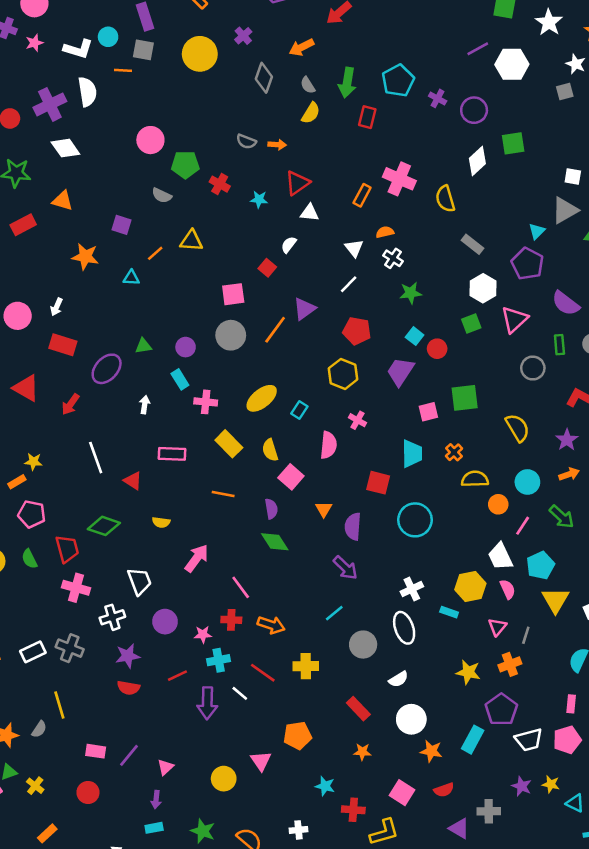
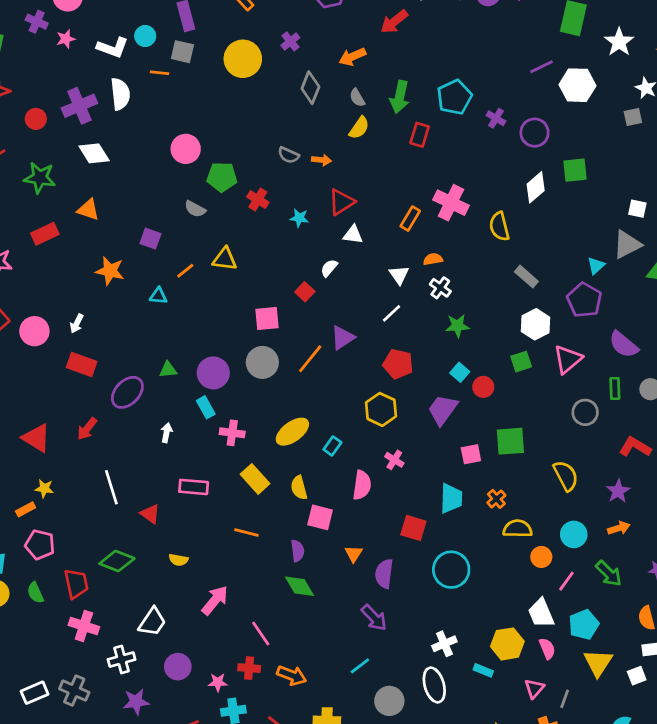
purple circle: (186, 347) -> (213, 373), size x1.5
red triangle: (26, 388) -> (36, 438), moved
pink square: (291, 477) -> (320, 517), turned -30
white trapezoid: (139, 581) -> (152, 622), turned 52

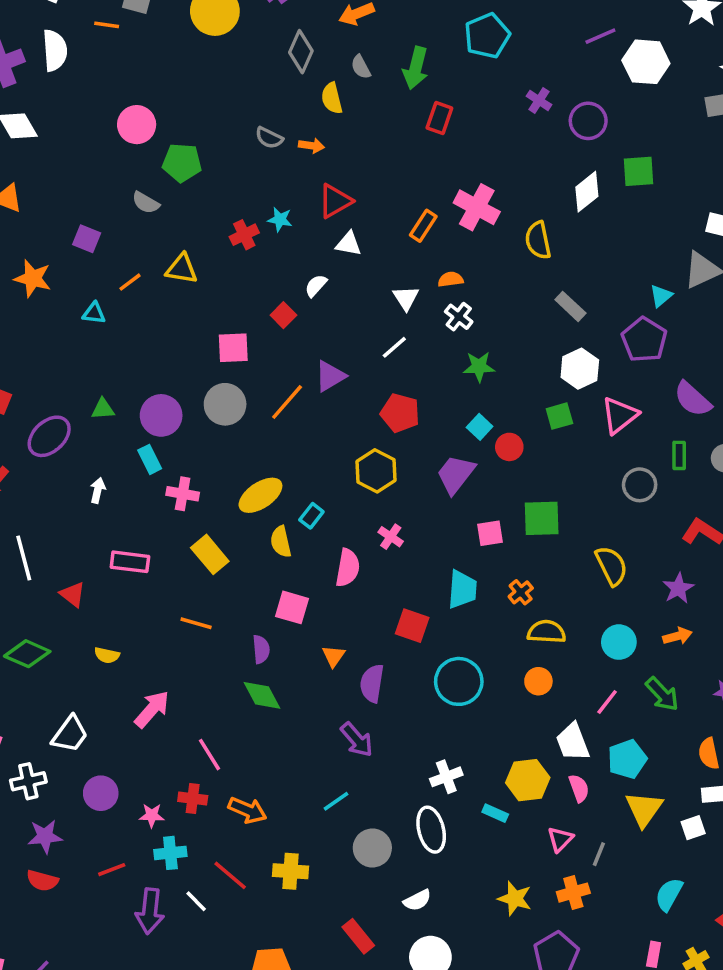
cyan pentagon: (454, 97) -> (487, 36), moved
yellow semicircle: (359, 128) -> (332, 98), moved, turned 130
red cross: (258, 200) -> (244, 235), moved, turned 30
yellow semicircle: (299, 488) -> (281, 542), moved
orange circle: (541, 557) -> (538, 681), moved

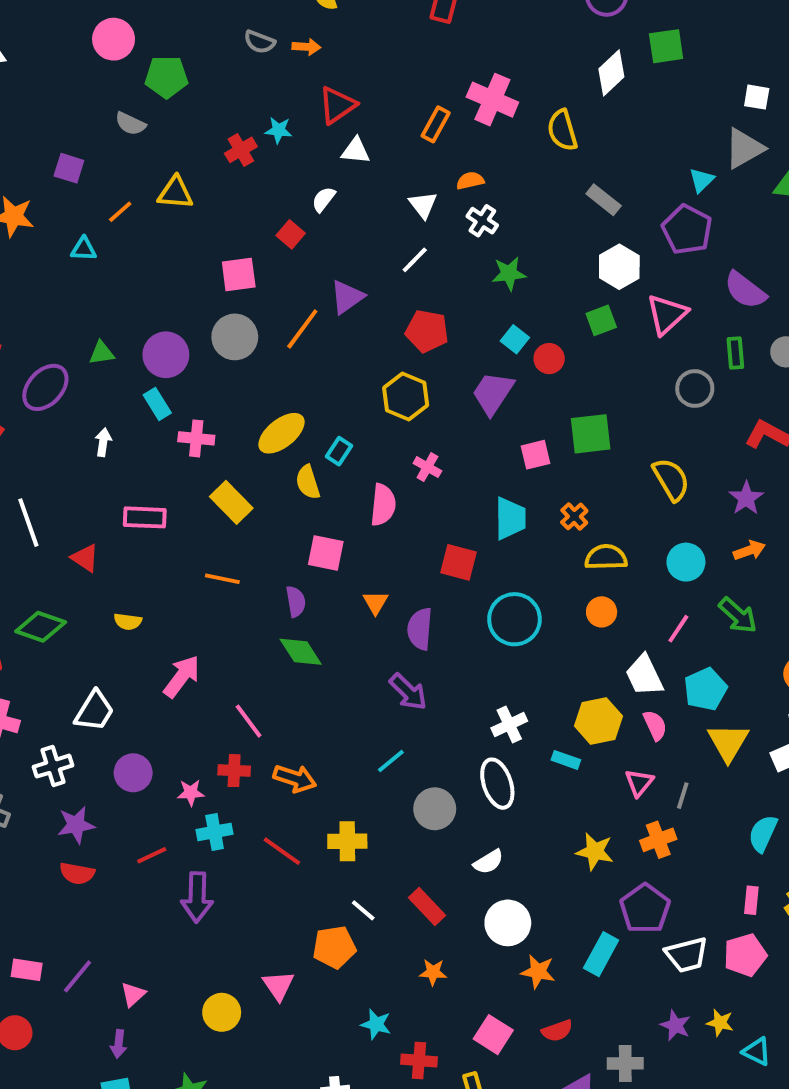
white line: (196, 901) -> (363, 910), moved

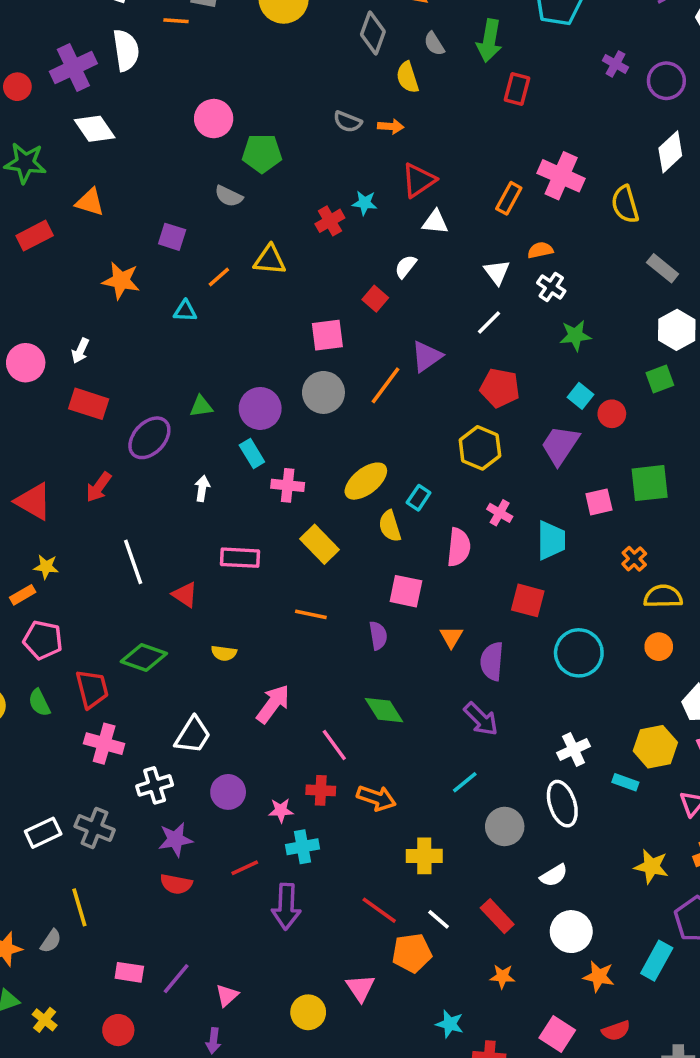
cyan trapezoid: (510, 518) -> (551, 540), moved
green diamond: (301, 652) -> (384, 710), moved
red line: (282, 851) -> (379, 910), moved

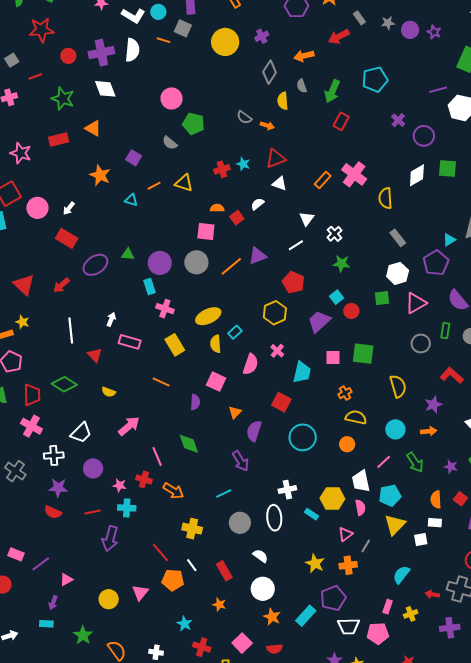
orange semicircle: (540, 250) -> (217, 208), moved
white arrow: (202, 488) -> (111, 319), moved
white semicircle: (554, 875) -> (260, 556), turned -126

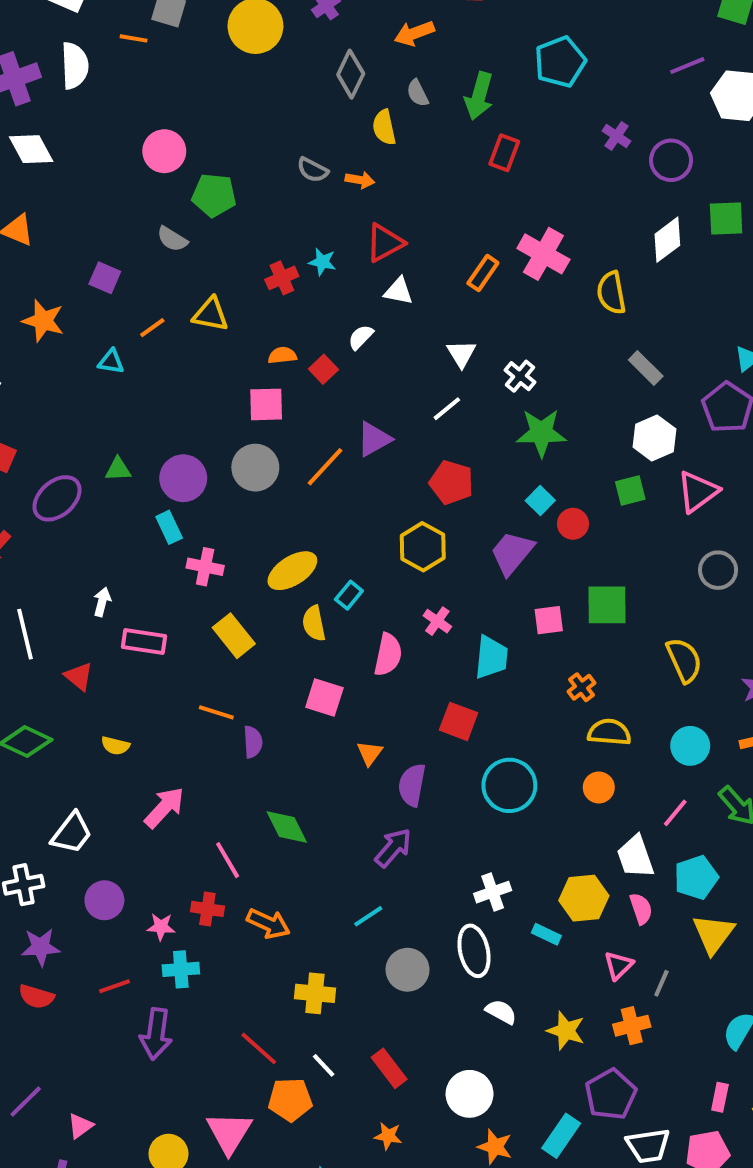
green star: (341, 264) -> (541, 433), size x1.4
purple semicircle: (195, 402) -> (253, 742), moved
purple arrow: (241, 461) -> (393, 848), turned -100
white semicircle: (260, 556) -> (501, 1012), moved
pink triangle: (140, 593) -> (229, 1133), size x1.4

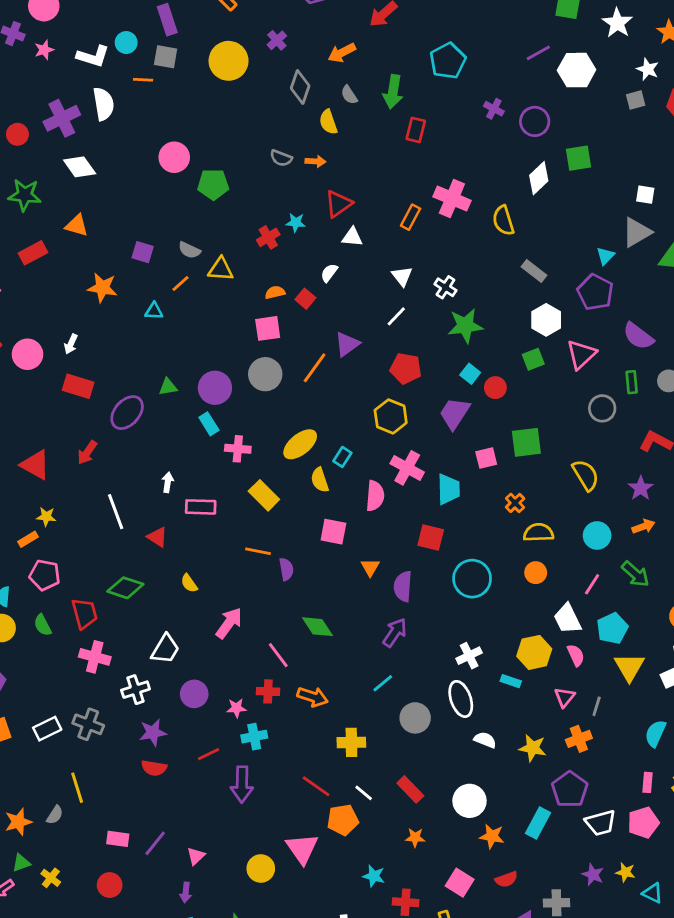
gray semicircle: (172, 239) -> (189, 250), moved
pink cross: (437, 621) -> (407, 468), size x1.6
yellow semicircle: (115, 746) -> (189, 583), turned 48

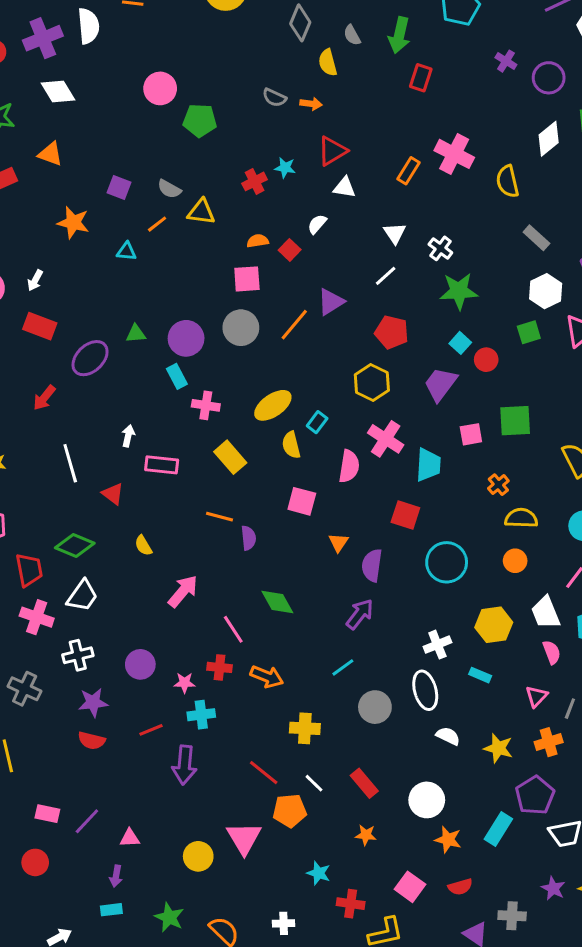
white trapezoid: (165, 649) -> (82, 596), moved
yellow hexagon: (534, 652) -> (494, 625), moved
pink triangle: (196, 856) -> (130, 838), turned 36

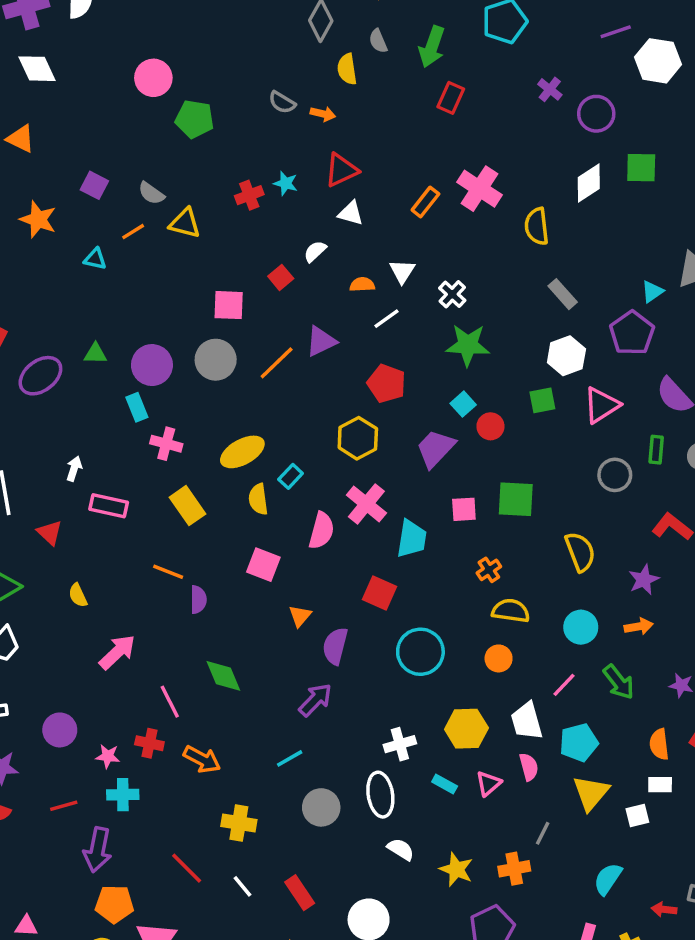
orange semicircle: (258, 241) -> (362, 284), moved
pink triangle: (536, 696) -> (488, 784), moved
orange pentagon: (290, 811) -> (114, 904), moved

